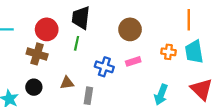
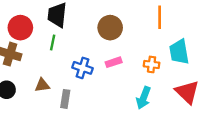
orange line: (189, 20) -> (160, 17), moved
orange cross: (168, 52) -> (152, 64), moved

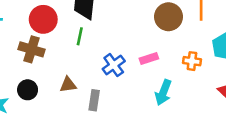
brown circle: (110, 28) -> (168, 17), moved
blue cross: (83, 68) -> (114, 65), turned 36
cyan arrow: (144, 98) -> (163, 92), moved

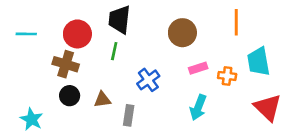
brown circle: (168, 17) -> (182, 33), moved
pink rectangle: (149, 58) -> (198, 68), moved
black circle: (28, 90) -> (70, 96), moved

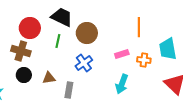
black trapezoid: (119, 20) -> (62, 17), turned 110
orange line: (236, 22) -> (139, 27), moved
brown circle: (182, 33) -> (87, 33), moved

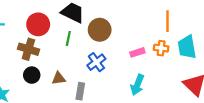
orange line: (139, 27) -> (168, 21), moved
orange cross: (144, 60) -> (161, 48), moved

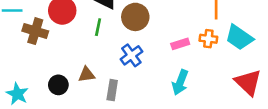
cyan trapezoid: (187, 47) -> (239, 37), turned -45
brown cross: (28, 49) -> (35, 31), moved
black circle: (32, 75) -> (58, 85), moved

